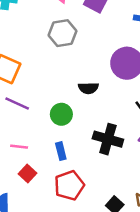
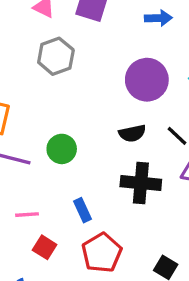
black semicircle: (88, 88) -> (132, 133), moved
green circle: (61, 114) -> (62, 149), moved

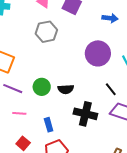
black semicircle: (132, 133) -> (66, 89), moved
pink line: (27, 215) -> (19, 113), moved

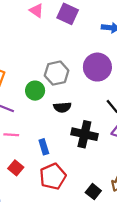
gray hexagon: (46, 32) -> (57, 73), moved
green circle: (42, 87) -> (35, 91), moved

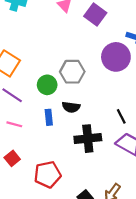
purple circle: (97, 67) -> (116, 57), moved
black cross: (84, 134) -> (88, 139), turned -30
blue rectangle: (44, 147) -> (49, 117), moved

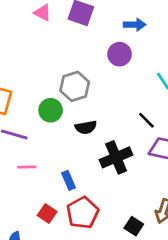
purple circle: (116, 57) -> (120, 54), size x0.7
blue rectangle: (49, 117) -> (69, 180), moved
red square: (12, 158) -> (47, 213), moved

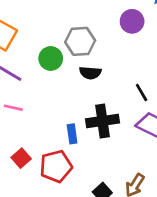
black semicircle: (86, 127) -> (90, 73), moved
blue rectangle: (69, 180) -> (72, 134), moved

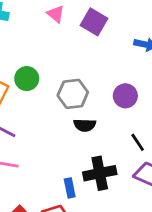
purple circle: (132, 21) -> (125, 96), moved
green circle: (51, 58) -> (27, 79), moved

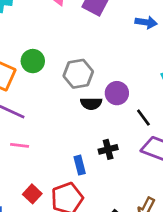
purple circle: (125, 96) -> (117, 93), moved
black cross: (100, 173) -> (108, 149), size x0.6

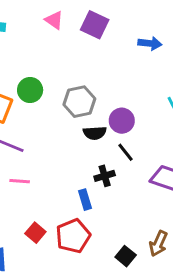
black line: (143, 118) -> (126, 152), moved
black cross: (108, 149) -> (105, 176), moved

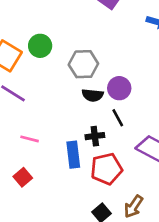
pink line: (20, 181) -> (30, 139), moved
blue rectangle: (85, 200) -> (73, 155), size x1.4
red pentagon: (73, 236) -> (106, 169), moved

